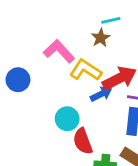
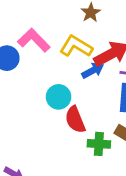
pink L-shape: (59, 51) -> (34, 40), moved

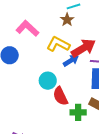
pink L-shape: (34, 40) -> (27, 28), moved

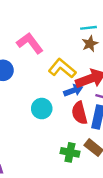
brown star: (67, 20) -> (90, 44), moved
red semicircle: (60, 96) -> (79, 113), moved

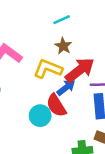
brown star: (90, 44) -> (63, 46), moved
red semicircle: (79, 113) -> (56, 105), moved

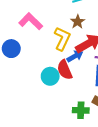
yellow L-shape: (48, 69) -> (62, 39), turned 85

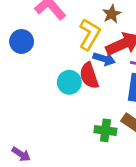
blue arrow: (75, 56) -> (104, 59), turned 42

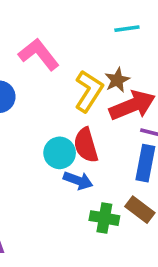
brown star: (112, 14) -> (117, 80), moved
blue arrow: (104, 59) -> (78, 180), moved

